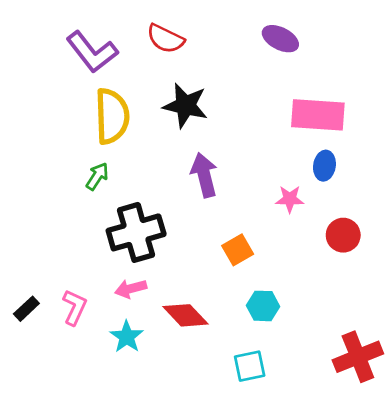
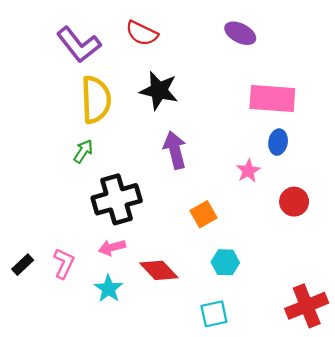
pink star: (290, 199) -> (248, 171), turned -30

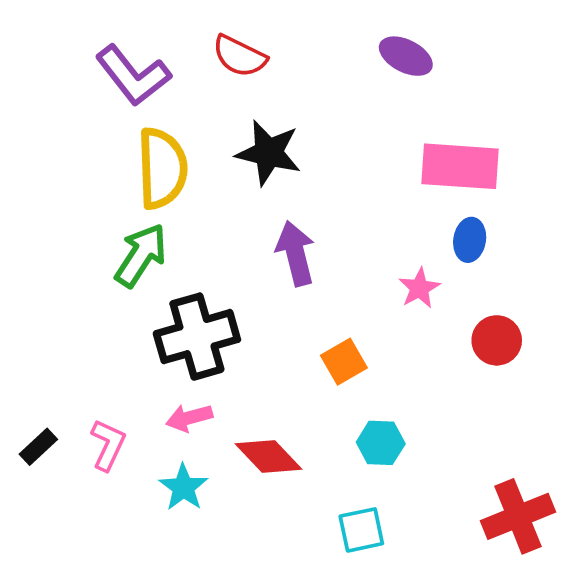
green arrow: (83, 151) -> (141, 255), size x1.6

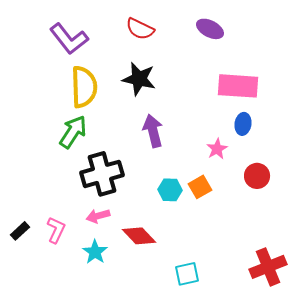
red semicircle: (239, 56) -> (140, 29), moved
orange square: (344, 362) -> (200, 187), moved
cyan hexagon: (381, 443) -> (170, 190), moved

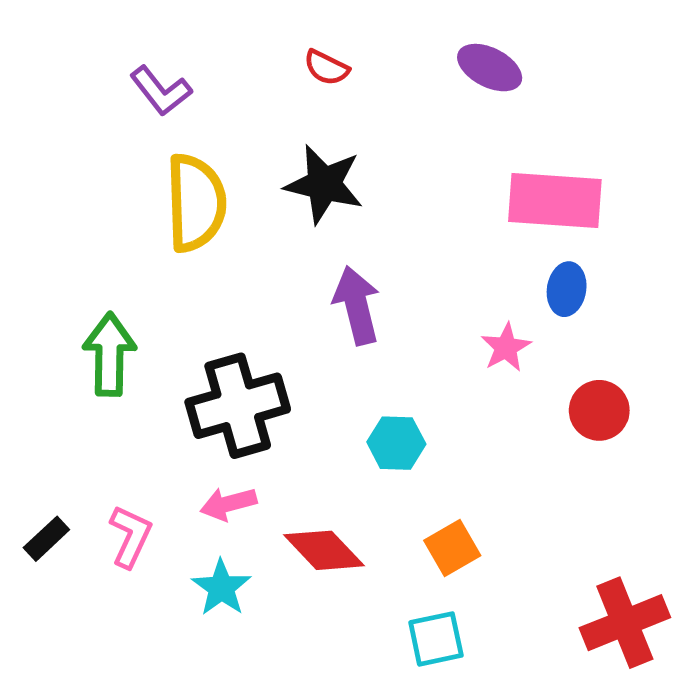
red semicircle: (140, 29) -> (326, 68), size x0.7
purple L-shape: (69, 39) -> (161, 91), size x0.7
green arrow: (73, 132) -> (109, 354), moved, turned -32
orange square: (200, 187) -> (452, 548), moved

